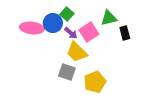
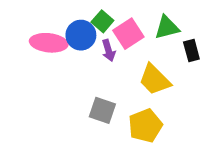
pink square: (89, 32) -> (128, 34), moved
purple arrow: (71, 33) -> (109, 50), turned 32
yellow trapezoid: (77, 52) -> (155, 80), moved

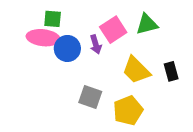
green square: (102, 21) -> (53, 19), moved, turned -36
blue circle: (81, 35) -> (67, 48), moved
black rectangle: (191, 50) -> (171, 71), moved

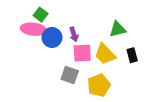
green square: (53, 19) -> (41, 15), turned 32
green triangle: (147, 24) -> (118, 29), moved
pink square: (113, 30) -> (82, 53), moved, turned 30

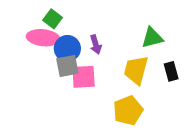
pink square: (82, 53) -> (84, 77), moved
yellow trapezoid: (105, 54) -> (136, 70), turned 60
gray square: (70, 75) -> (67, 66), moved, turned -30

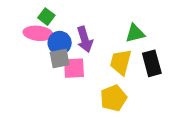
purple arrow: (96, 44) -> (85, 39), size x1.5
black rectangle: (171, 71) -> (152, 63), size x1.5

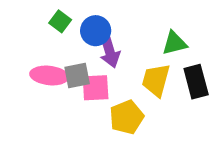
pink ellipse: (38, 33) -> (49, 76), moved
blue circle: (60, 43) -> (96, 31), moved
yellow pentagon: (114, 98) -> (127, 117), moved

